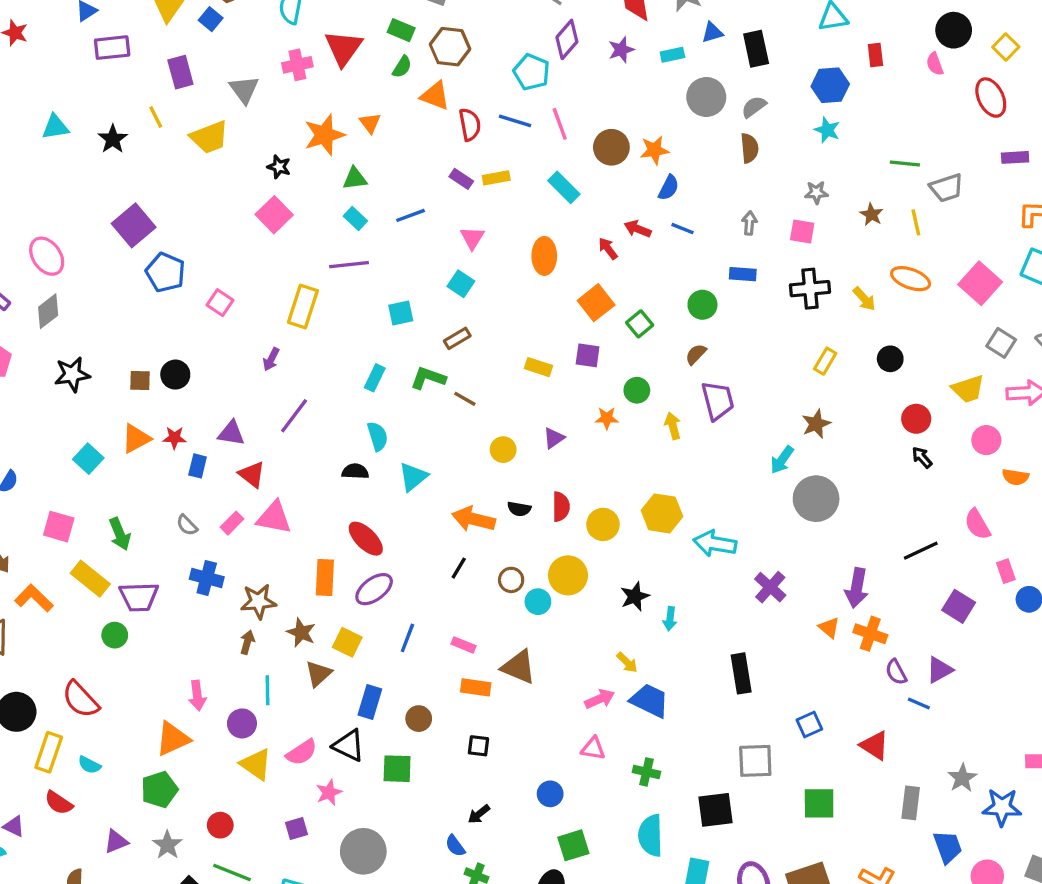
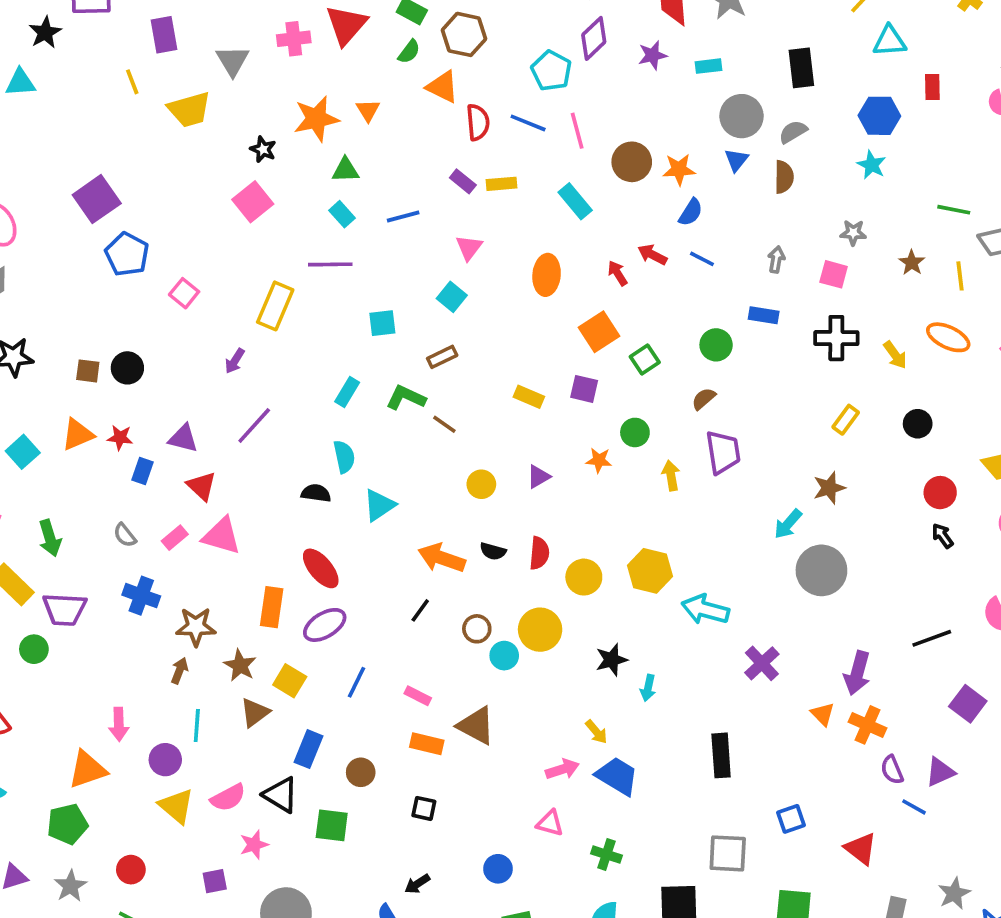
blue triangle: (712, 32) -> (736, 160), moved, turned -40
black star: (113, 139) -> (45, 32), moved

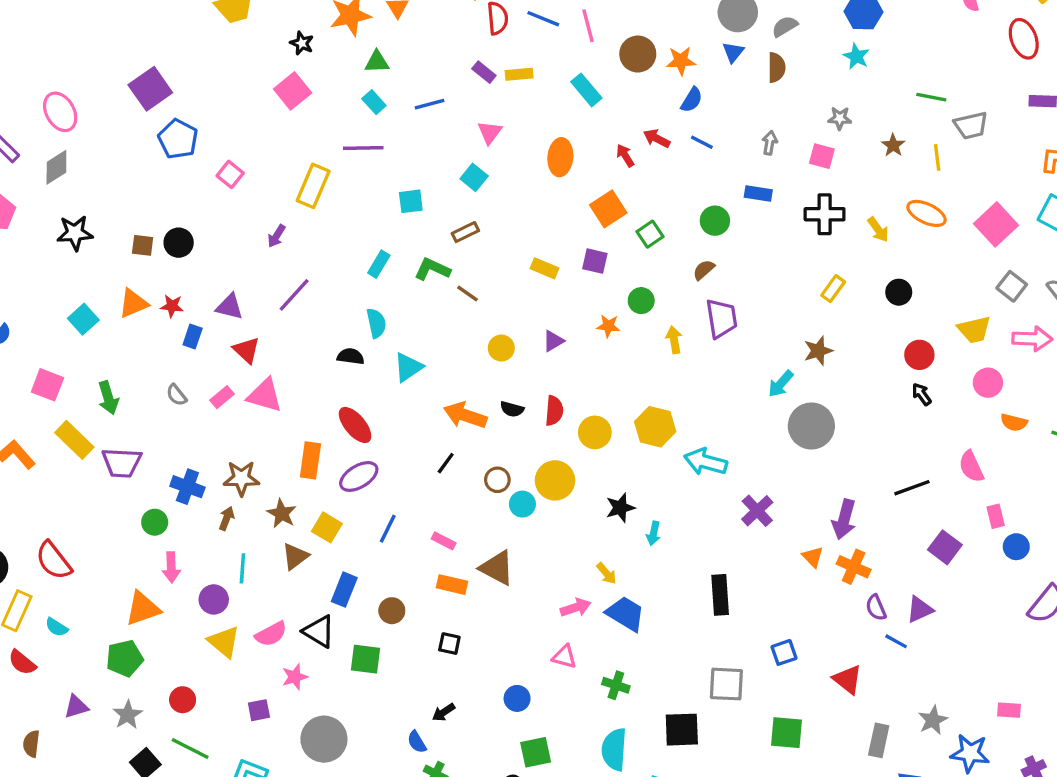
blue cross: (141, 596) -> (187, 487), moved
green circle: (34, 649) -> (155, 522), moved

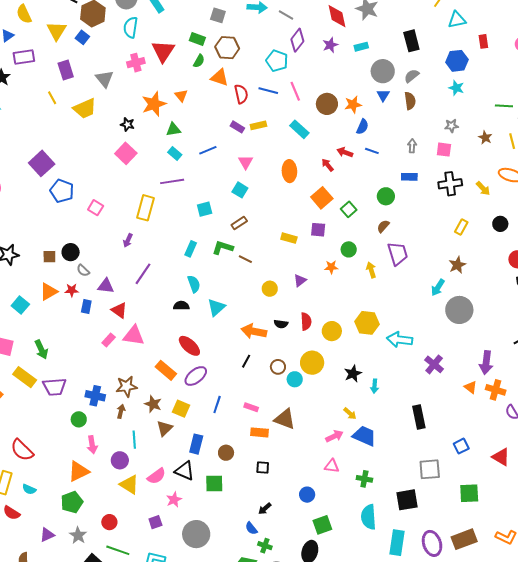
gray semicircle: (177, 395) -> (83, 270), moved
orange rectangle: (310, 460) -> (166, 370), turned -50

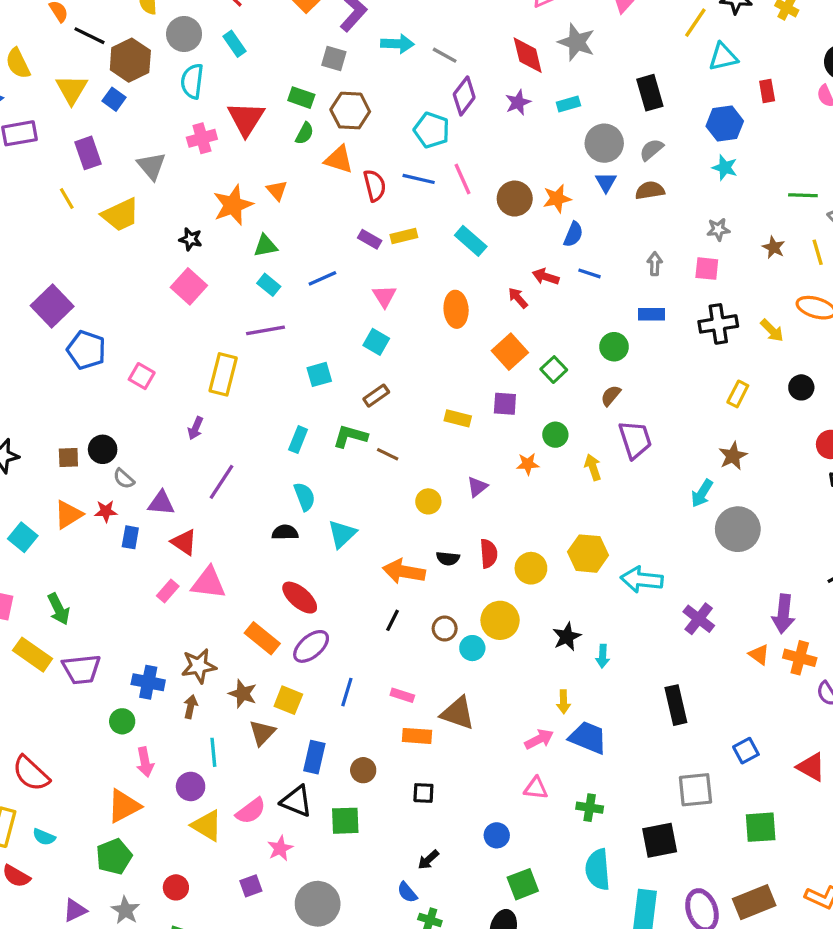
brown semicircle: (410, 101) -> (650, 190), turned -90
yellow arrow: (350, 414) -> (564, 702), turned 48

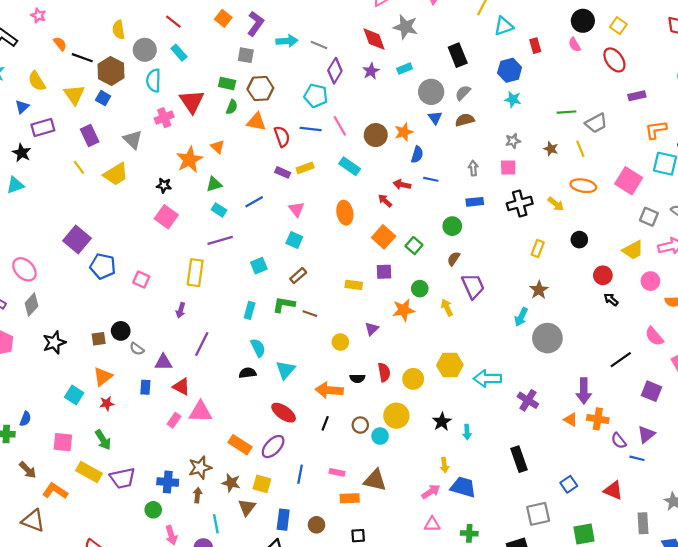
orange star: (528, 464) -> (403, 310), size x1.5
red star: (106, 511) -> (107, 403), moved
red ellipse: (300, 598) -> (284, 413), moved

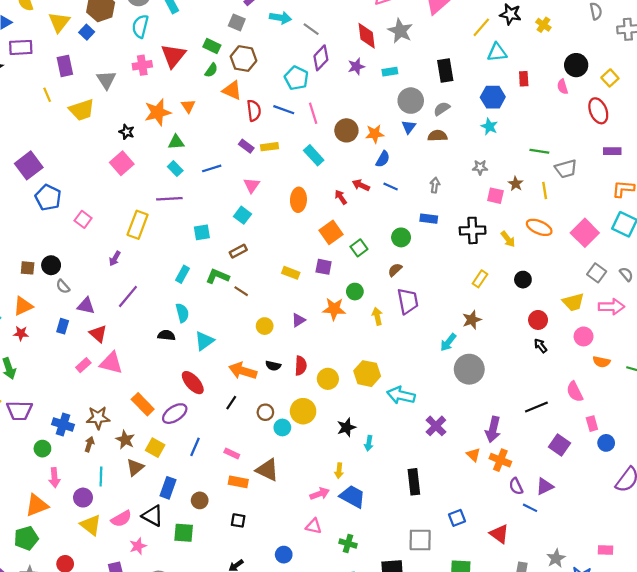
pink square: (508, 168) -> (495, 196), moved

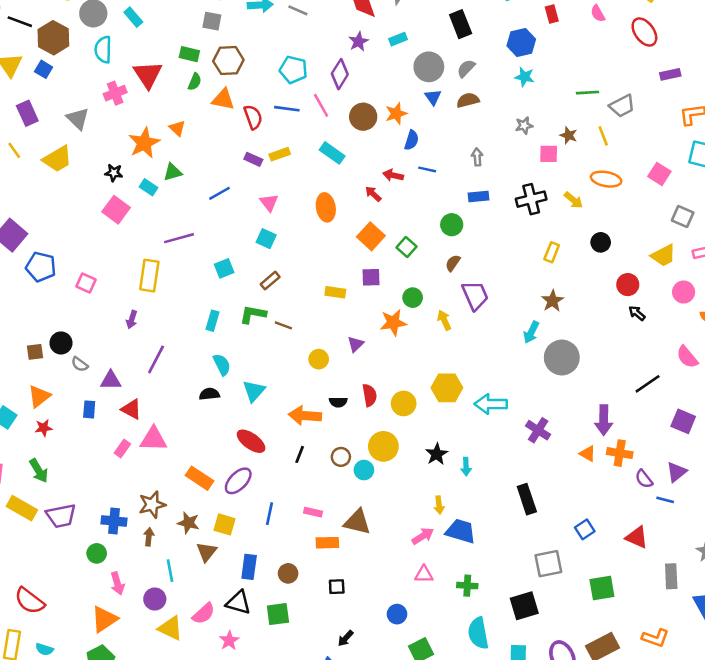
purple diamond: (321, 58) -> (340, 74), moved
cyan rectangle: (175, 169) -> (148, 187), moved
pink square: (585, 233) -> (659, 174), size x0.7

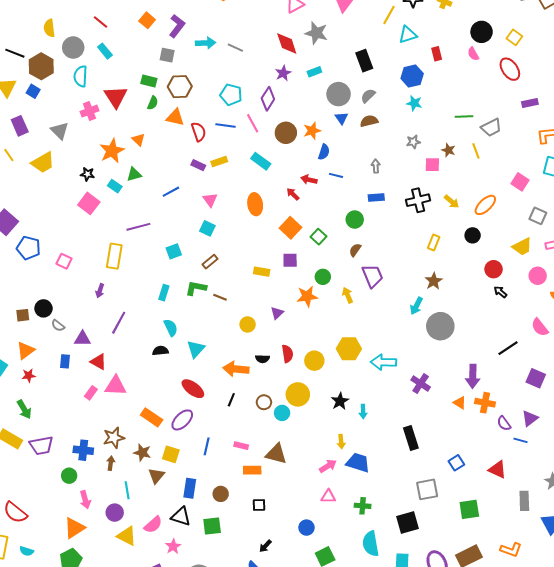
orange ellipse: (606, 179) -> (485, 205), moved, turned -55

